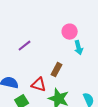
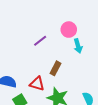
purple line: (25, 46) -> (40, 41), moved

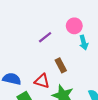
brown rectangle: (55, 68) -> (61, 65), turned -56

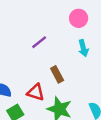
pink circle: (74, 26) -> (79, 18), moved

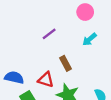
cyan arrow: (83, 48) -> (90, 39), turned 64

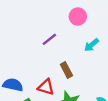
pink circle: (85, 12) -> (78, 17), moved

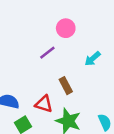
pink circle: (78, 17) -> (66, 28), moved

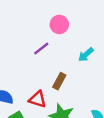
brown rectangle: (66, 86) -> (59, 81), turned 56

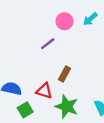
cyan arrow: (86, 55) -> (90, 19), moved

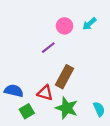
brown rectangle: (64, 74) -> (65, 77), size x1.5

